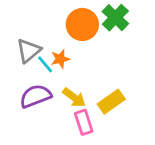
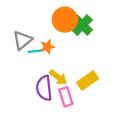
green cross: (115, 18) -> (82, 25), moved
cyan line: (45, 64) -> (35, 51), turned -56
purple semicircle: (35, 96) -> (44, 88), moved, turned -75

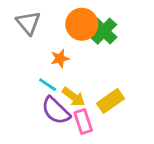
gray triangle: (22, 40) -> (28, 23), moved, turned -30
cyan line: (35, 51) -> (48, 85), moved, turned 40
purple semicircle: (44, 88) -> (56, 111), turned -40

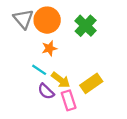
orange circle: (82, 24) -> (47, 20), moved
purple semicircle: (56, 111) -> (46, 91), size x0.7

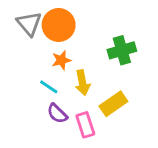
green cross: (86, 26) -> (122, 50), moved, turned 30
yellow arrow: (61, 80) -> (83, 83), moved, turned 42

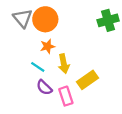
green cross: (122, 50) -> (108, 20), moved

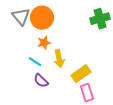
pink rectangle: (66, 96) -> (87, 93), moved

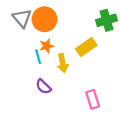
cyan line: (35, 62) -> (38, 57), moved, turned 40
yellow rectangle: (81, 74) -> (86, 47), moved

